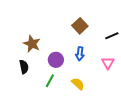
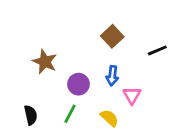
pink triangle: (108, 63) -> (132, 95), moved
black semicircle: (24, 67) -> (31, 115), moved

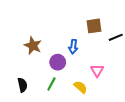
brown square: (112, 36) -> (94, 26), moved, turned 35
blue arrow: (112, 76) -> (73, 47), moved

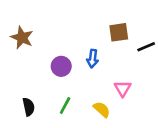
brown star: (33, 46) -> (22, 38), moved
purple circle: (58, 62) -> (61, 66), moved

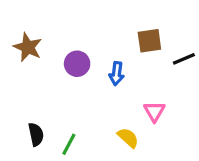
purple circle: (61, 66) -> (77, 64), moved
green line: (65, 106) -> (69, 144), moved

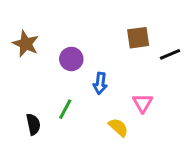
blue arrow: (117, 74) -> (100, 83), moved
green line: (69, 144) -> (65, 109), moved

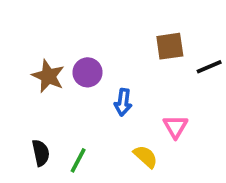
brown star: (26, 44) -> (48, 76), moved
green line: (65, 109) -> (78, 160), moved

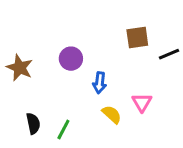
brown star: (48, 76) -> (20, 68), moved
yellow semicircle: (146, 157) -> (112, 114), moved

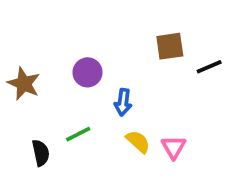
pink triangle: (142, 102) -> (174, 147), moved
green line: (63, 130) -> (78, 134), moved, turned 35

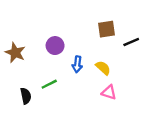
yellow semicircle: (138, 142) -> (103, 68), moved
pink triangle: (174, 147) -> (109, 92), turned -42

